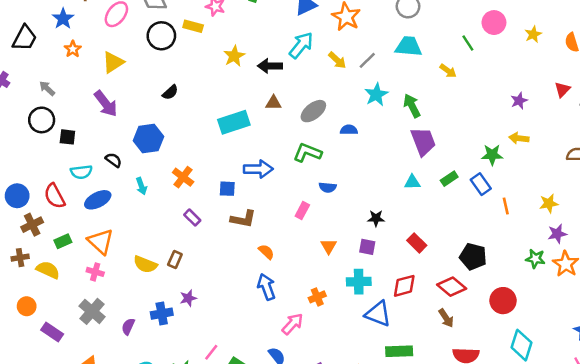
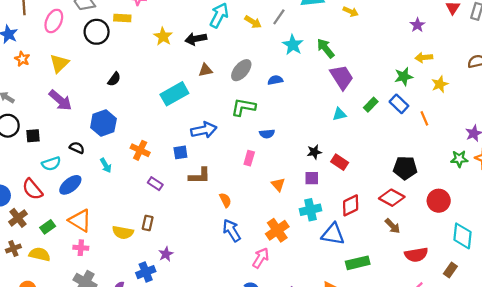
yellow star: (549, 203) -> (440, 84), moved
red rectangle: (417, 243) -> (340, 162), moved
orange semicircle: (266, 252) -> (225, 200), turned 32
orange cross: (317, 297) -> (277, 230), size x1.5

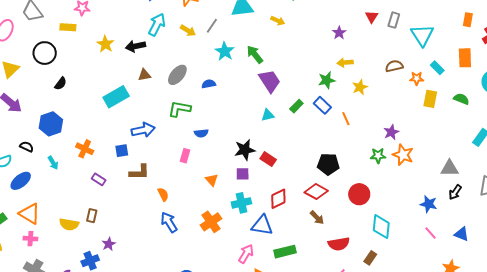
black circle: (97, 32) -> (45, 53), moved
black star: (314, 152) -> (245, 150), size x1.5
pink arrow: (261, 258) -> (246, 254), moved

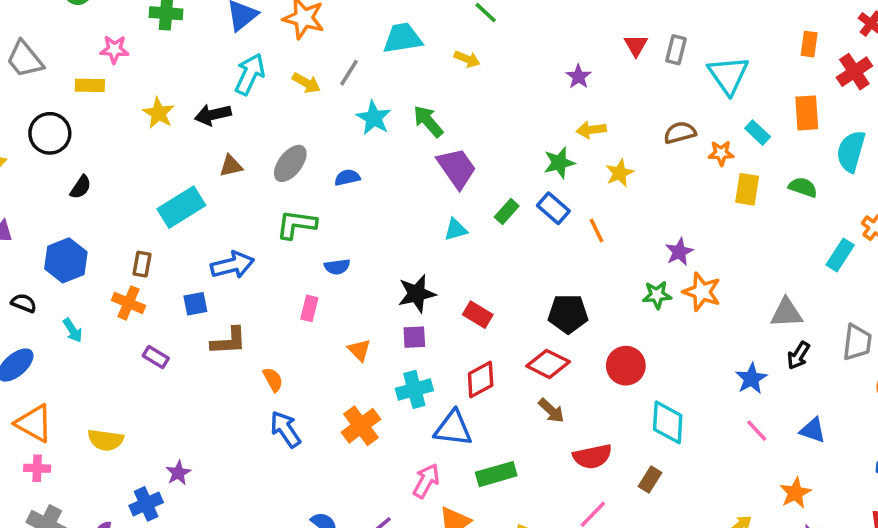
red rectangle: (268, 159) -> (478, 315), moved
blue star: (429, 204) -> (751, 379), turned 30
brown rectangle: (92, 216) -> (142, 264), moved

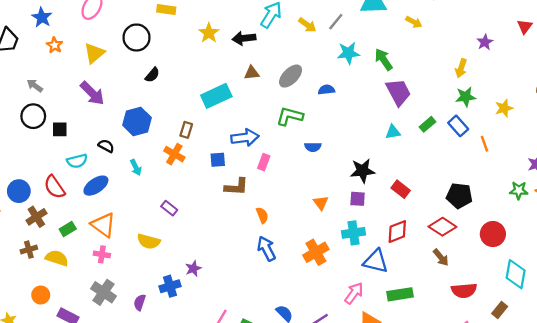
cyan star: (374, 118) -> (348, 53), turned 30
yellow arrow: (591, 130) -> (461, 68), moved, turned -72
pink rectangle: (309, 308) -> (264, 162), moved
purple rectangle: (156, 357) -> (169, 208), moved

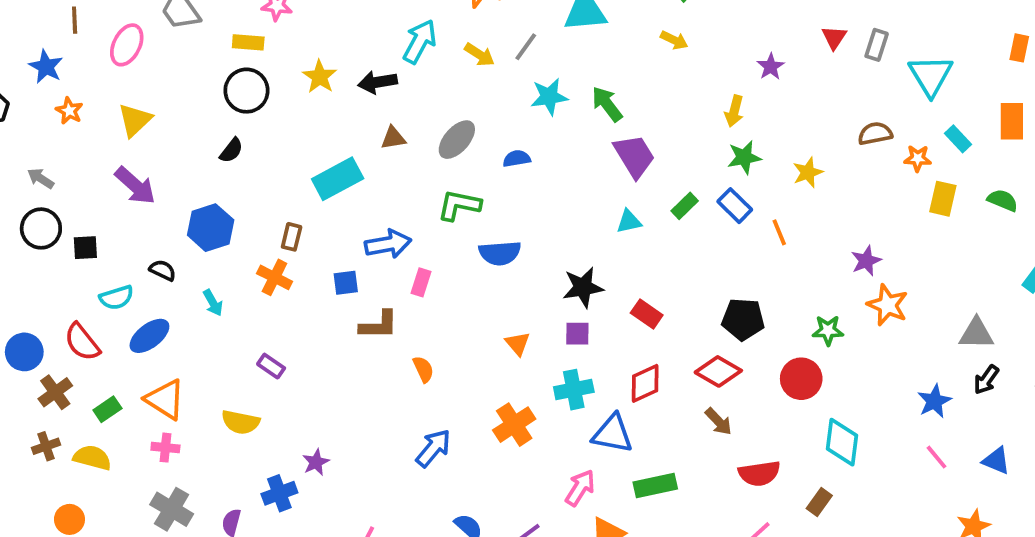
yellow arrow: (414, 22) -> (674, 40), moved
black circle: (136, 38) -> (246, 91), moved
blue semicircle: (313, 147) -> (500, 253), size x1.5
green star: (519, 190) -> (828, 330), moved
blue arrow: (266, 249) -> (433, 448), moved, turned 70

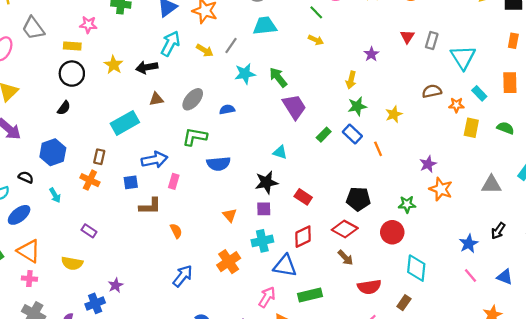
cyan triangle: (629, 222) -> (280, 152), moved, turned 32
gray triangle: (976, 333) -> (491, 185), moved

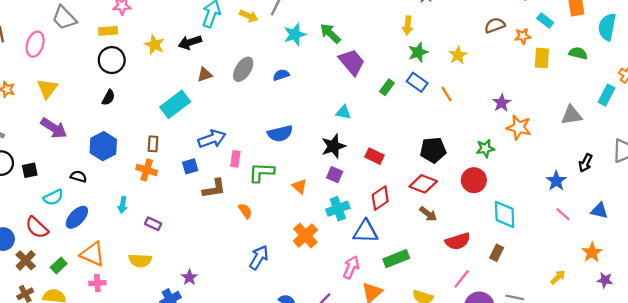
green L-shape: (195, 137) -> (261, 172), moved
cyan arrow: (55, 195) -> (123, 205), moved, turned 48
purple square: (264, 209) -> (335, 175), turned 32

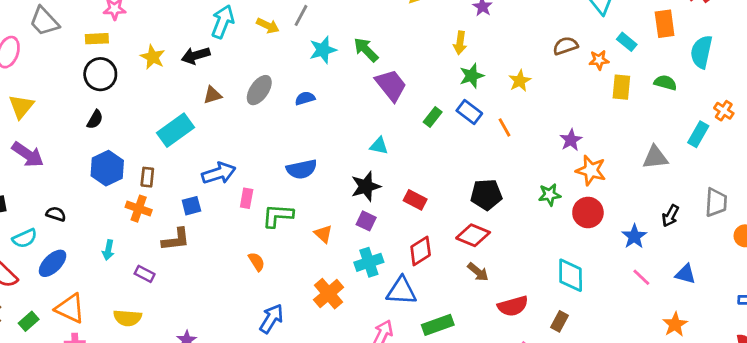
blue hexagon: (103, 146) -> (107, 168), moved
red circle: (474, 180) -> (588, 213), moved
brown L-shape: (214, 189) -> (176, 239), moved

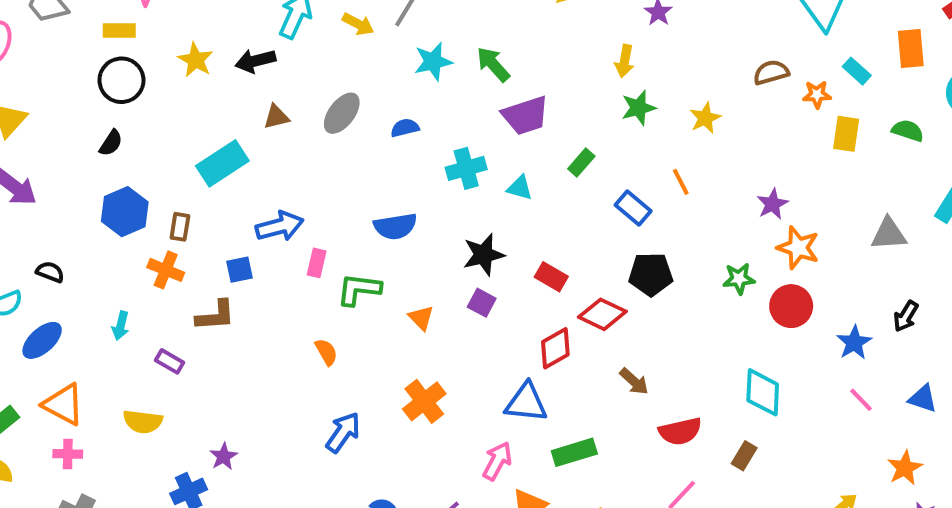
purple trapezoid: (391, 85) -> (525, 115), turned 108
blue rectangle: (469, 112) -> (633, 208), moved
cyan triangle: (379, 146) -> (520, 188), moved
red diamond: (473, 235) -> (602, 314), moved
cyan cross: (369, 262) -> (466, 168), moved

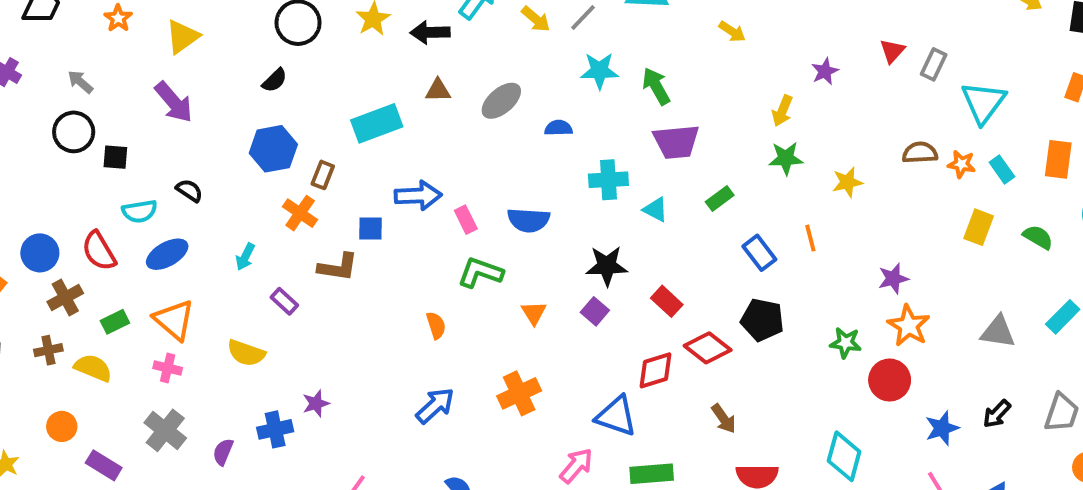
orange star: (817, 94) -> (962, 164), moved
pink rectangle: (317, 263) -> (466, 220), moved, turned -52

